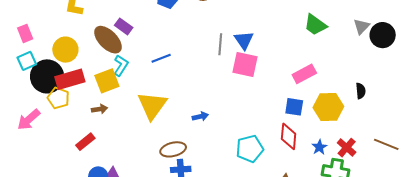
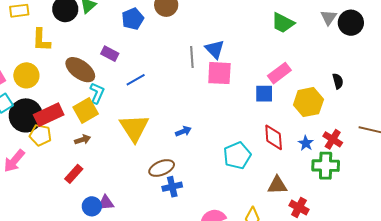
purple rectangle: (124, 26) -> (110, 54), moved
yellow circle: (65, 50) -> (26, 75), moved
blue square: (294, 107) -> (264, 94), moved

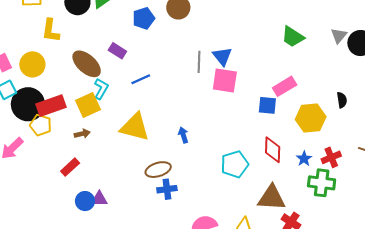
yellow triangle: (134, 128) -> (135, 127), turned -48
blue arrow: (183, 131) -> (183, 135), turned -91
red cross: (333, 139) -> (331, 157), turned 30
brown triangle: (277, 185) -> (272, 198), size x1.4

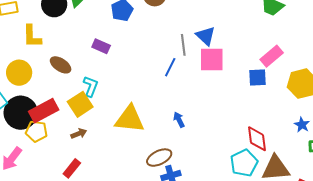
brown ellipse: (87, 64) -> (61, 65), moved, size x0.7
blue line: (141, 79) -> (170, 67), moved, turned -30
red diamond: (273, 150) -> (257, 139), moved
cyan pentagon: (235, 164) -> (244, 163), moved

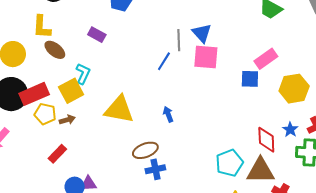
yellow L-shape: (32, 36) -> (42, 27), moved
yellow pentagon: (36, 131) -> (45, 114), moved
red diamond: (257, 139) -> (266, 140), moved

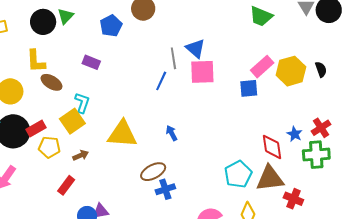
yellow hexagon: (294, 89) -> (291, 71), moved
red rectangle: (34, 94) -> (36, 129), size x0.7
brown arrow: (67, 120) -> (81, 155), moved

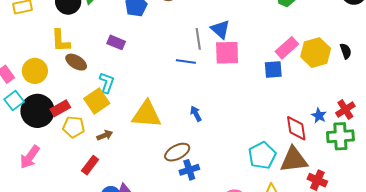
blue line: (161, 81) -> (186, 61), turned 72

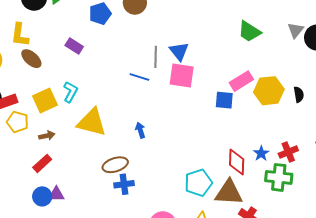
cyan L-shape: (107, 83) -> (70, 92), moved
red rectangle: (90, 165) -> (42, 163), moved

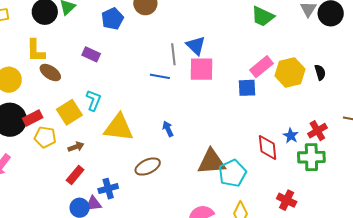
blue cross: (124, 184) -> (108, 189), moved
brown triangle: (229, 193) -> (211, 162), moved

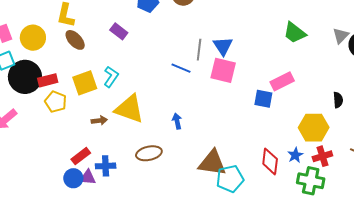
yellow hexagon: (290, 73) -> (314, 128), moved
brown arrow: (76, 147) -> (99, 120), moved
red rectangle: (75, 175) -> (81, 156), moved

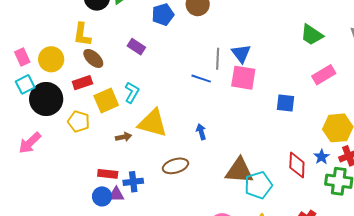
red rectangle: (48, 80) -> (82, 83), moved
pink rectangle: (282, 81) -> (324, 75), moved
red rectangle: (81, 156) -> (108, 174), turned 48

